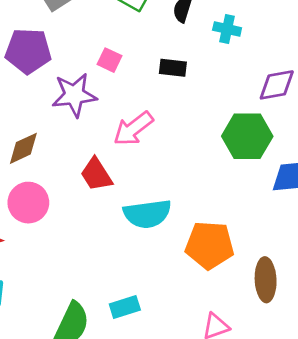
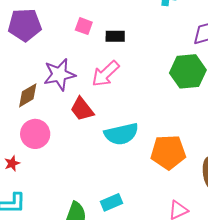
black rectangle: (173, 68) -> (115, 36), moved
purple star: (74, 95) -> (59, 74), moved

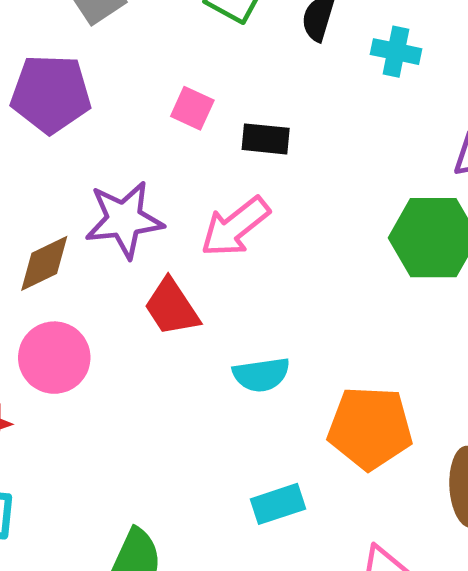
cyan semicircle: (121, 134) -> (261, 375), size x0.7
cyan rectangle: (112, 202) -> (278, 504), moved

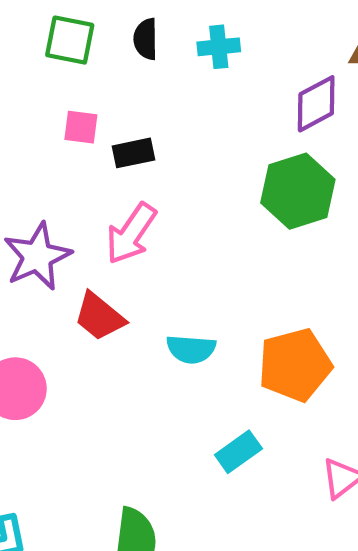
pink square: (192, 108) -> (81, 127), moved
cyan semicircle: (261, 375) -> (191, 349), turned 30

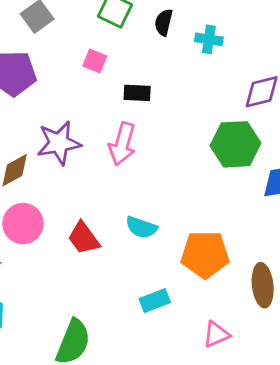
pink square: (81, 127) -> (95, 61), moved
pink arrow: (131, 234) -> (122, 144), turned -33
red trapezoid: (99, 317) -> (84, 238), moved

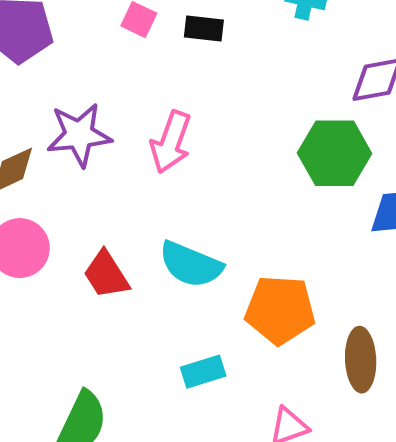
black rectangle: (137, 93) -> (204, 28), moved
cyan semicircle: (141, 227) -> (191, 265), size x1.4

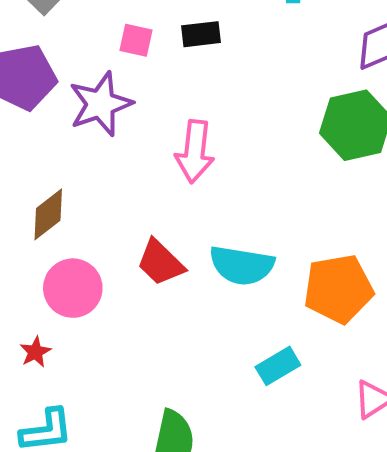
purple star: (79, 135) -> (101, 104), moved
red trapezoid: (106, 275) -> (160, 263), moved

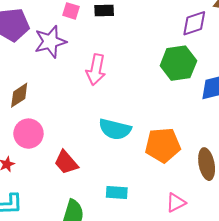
red trapezoid: (160, 263) -> (66, 162), moved
cyan rectangle: (278, 366) -> (117, 192), moved, turned 30

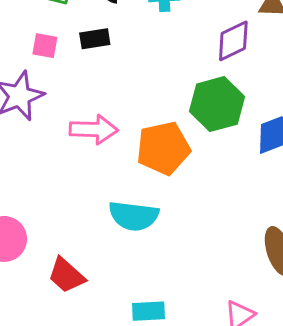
pink arrow: (96, 70) -> (94, 130), turned -92
orange pentagon: (163, 145) -> (163, 148), moved

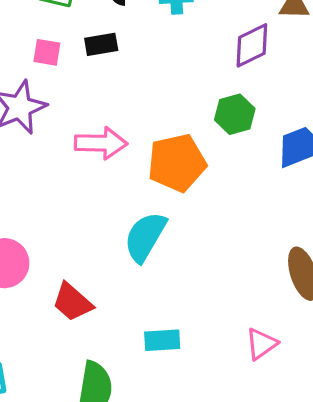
green hexagon: (217, 104) -> (235, 114), size x0.7
cyan semicircle: (134, 216) -> (145, 237), turned 114

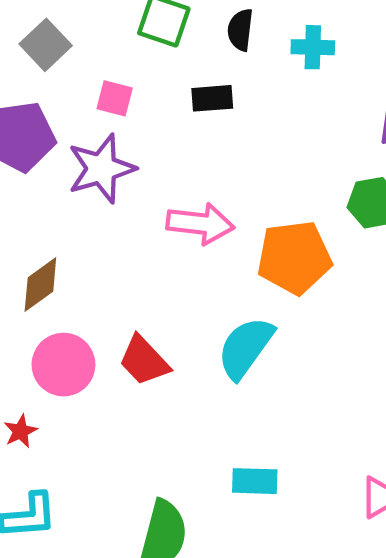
pink square: (47, 52) -> (115, 98), moved
red trapezoid: (72, 302) -> (144, 361), moved

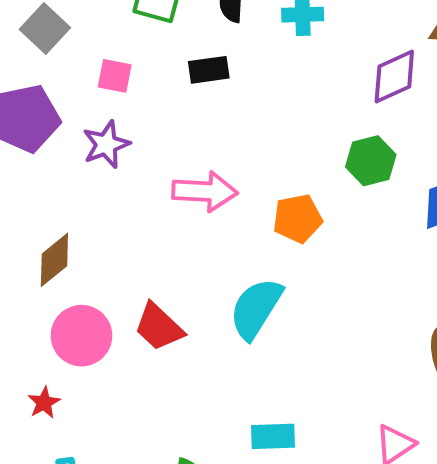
purple star: (101, 169) -> (106, 144), size x0.7
orange pentagon: (294, 258) -> (298, 218), size x0.7

